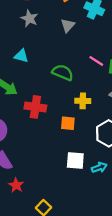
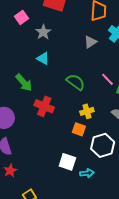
gray star: (29, 18) -> (43, 32), moved
yellow cross: (83, 101) -> (87, 111), turned -32
orange square: (68, 123) -> (79, 129), moved

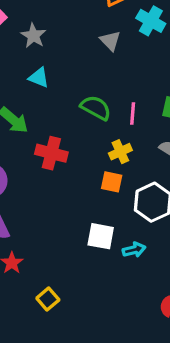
gray triangle: (90, 42) -> (110, 41), turned -32
pink line: (107, 79) -> (133, 113), moved, turned 56

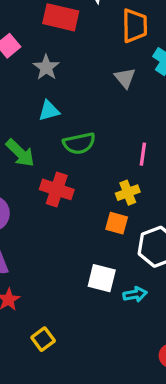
cyan triangle: (39, 77) -> (49, 111), turned -40
green semicircle: (96, 108) -> (79, 143), moved, turned 136

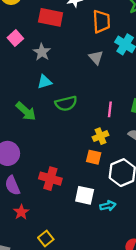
red cross: (57, 189) -> (50, 179), moved

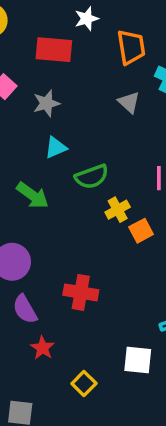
gray star: (42, 52) -> (46, 103), turned 30
yellow cross: (101, 136) -> (118, 210), moved
orange square: (94, 157) -> (141, 231), moved, turned -35
white square: (85, 195) -> (138, 360), moved

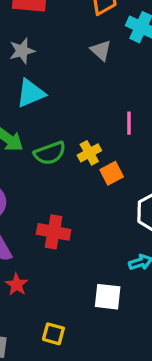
cyan triangle: (56, 148) -> (31, 93), size x1.4
green semicircle: (92, 177) -> (50, 153), moved
yellow square: (84, 383) -> (53, 334), moved, turned -30

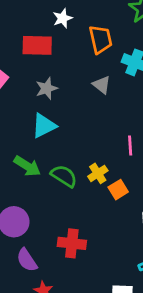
gray star: (22, 51) -> (47, 88), moved
green semicircle: (50, 153) -> (64, 176), turned -124

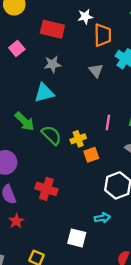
white star: (62, 18) -> (85, 17), moved

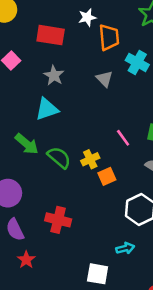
gray star: (53, 64) -> (54, 75), turned -30
pink line: (108, 122) -> (123, 138), turned -40

